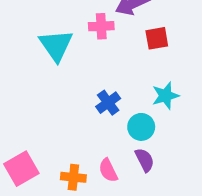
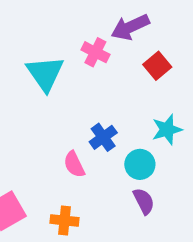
pink cross: (101, 26) -> (95, 52), turned 30
red square: (157, 38) -> (157, 66), turned -30
pink semicircle: (108, 170) -> (74, 164), moved

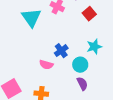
pink semicircle: (74, 164) -> (46, 65), turned -48

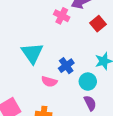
cyan triangle: (31, 18) -> (32, 53), moved

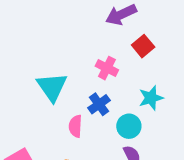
pink cross: (62, 16) -> (107, 68), moved
pink semicircle: (49, 82) -> (75, 126), turned 77

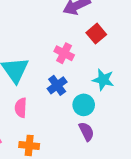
cyan star: (151, 98) -> (103, 80), turned 30
pink semicircle: (75, 126) -> (21, 108), moved

